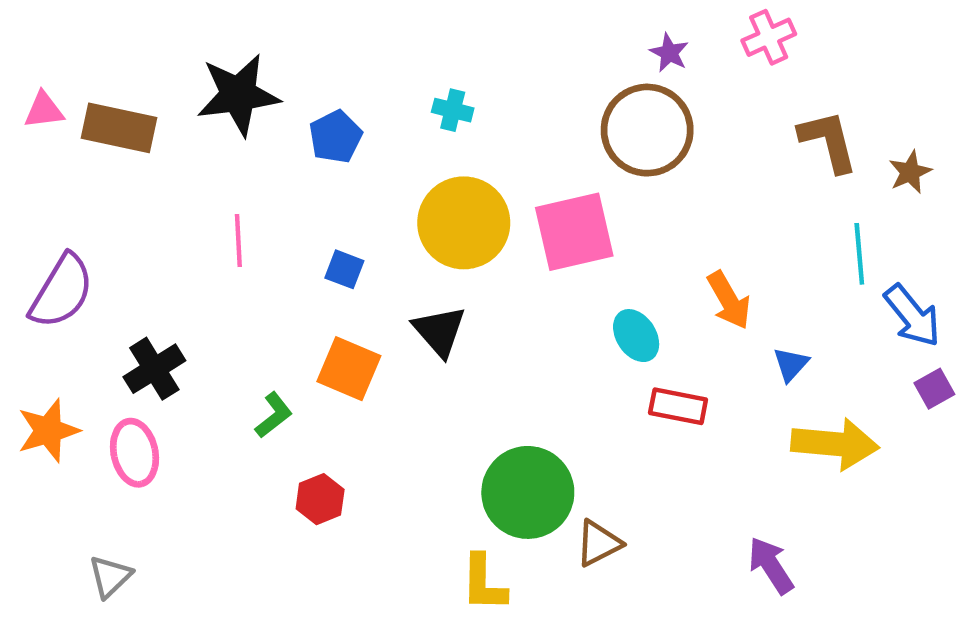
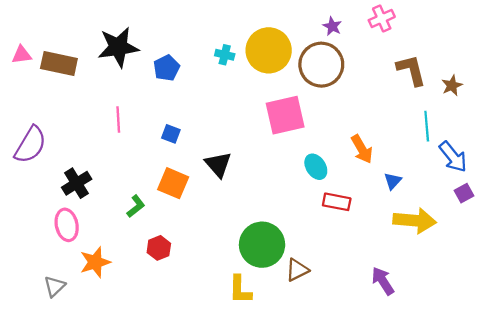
yellow circle: (464, 223) -> (269, 50), moved
orange star: (48, 431) -> (95, 262), moved

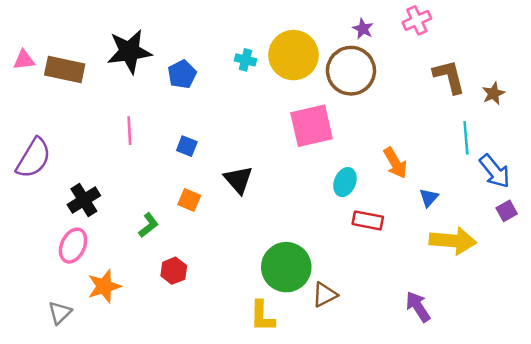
cyan ellipse: (316, 167) -> (345, 182), turned 55
orange square: (173, 183) -> (189, 200), size x0.7
pink ellipse: (67, 225) -> (73, 246), turned 36

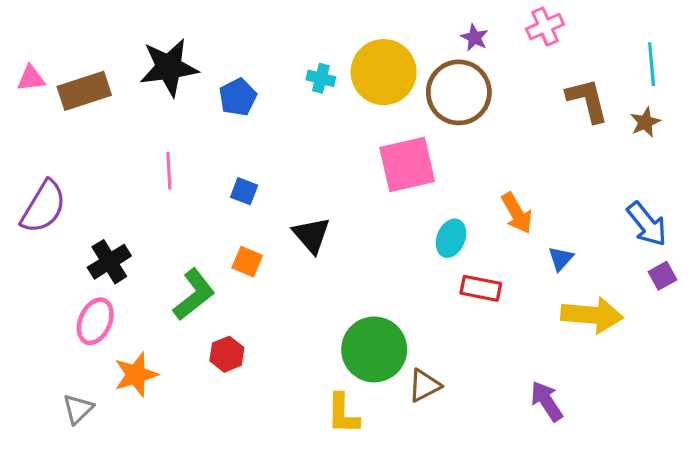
brown rectangle: (65, 69) -> (84, 91), turned -30
cyan line: (466, 138) -> (652, 64), moved
green L-shape: (149, 225) -> (194, 295), size x1.6

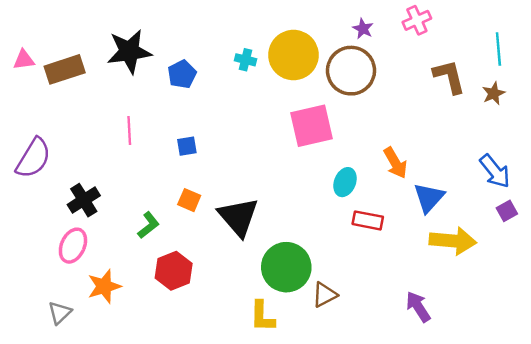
blue square: (244, 191) -> (187, 146), turned -30
black triangle: (311, 235) -> (238, 217), moved, size x1.4
blue triangle: (561, 259) -> (429, 198), size x1.6
green L-shape: (194, 295) -> (148, 225), size x0.7
red hexagon: (227, 354) -> (174, 271), size x1.4

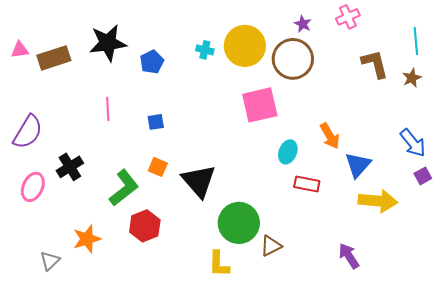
green L-shape: (148, 225) -> (124, 188), size x1.6
pink ellipse: (73, 246) -> (33, 187), moved

